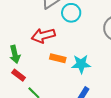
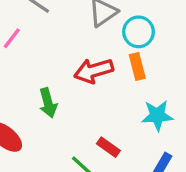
orange rectangle: (58, 58) -> (137, 66), moved, turned 63
red rectangle: (19, 75) -> (108, 147), moved

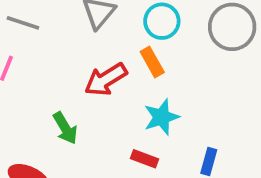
cyan circle: (139, 32) -> (162, 21), moved
cyan star: (157, 115) -> (161, 117), moved

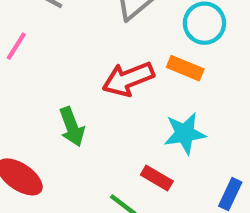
orange rectangle: (152, 62) -> (185, 68), turned -48

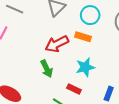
green arrow: (72, 127) -> (47, 69), moved

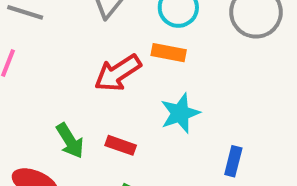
green arrow: (47, 69) -> (70, 141), moved
red rectangle: (74, 89) -> (121, 145), moved

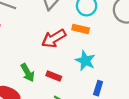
cyan star: (180, 113) -> (85, 61), turned -30
blue rectangle: (233, 161) -> (98, 88), moved

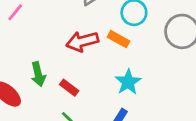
cyan star: (85, 61) -> (128, 82), moved

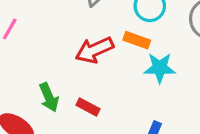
cyan star: (128, 82) -> (160, 68), moved, turned -30

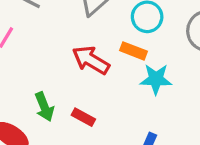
red arrow: (94, 50) -> (91, 60), turned 54

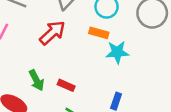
red arrow: (91, 60) -> (52, 33), moved, turned 112

